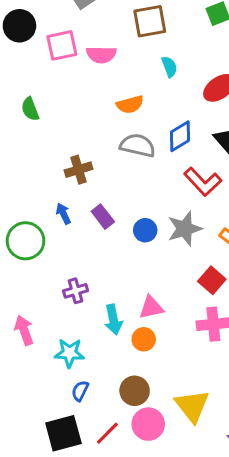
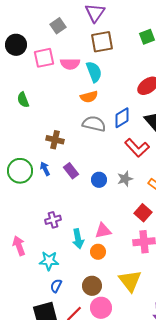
cyan semicircle: (169, 67) -> (94, 72), moved, size x1.5
brown cross: (79, 170) -> (55, 140), turned 30
gray star: (185, 229) -> (125, 179), size x0.7
green circle: (26, 241) -> (20, 171), moved
yellow triangle: (192, 406) -> (130, 281), moved

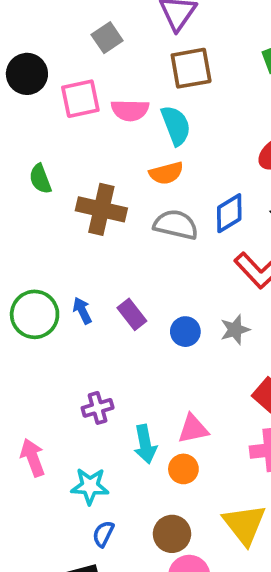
brown cross: (55, 140) -> (101, 209), moved, size x1.4

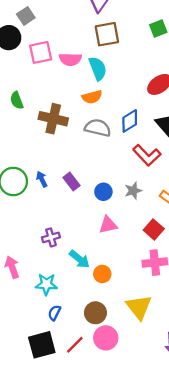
gray square: (107, 38) -> (26, 16), moved
pink triangle: (193, 429) -> (108, 225), moved
cyan arrow: (145, 444) -> (79, 259), turned -40

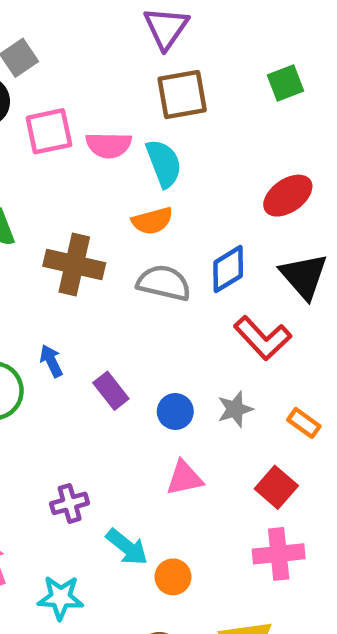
blue arrow: (42, 179) -> (51, 361), moved

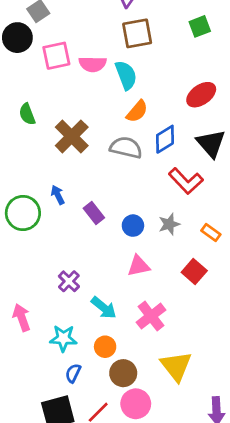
orange semicircle: (152, 221) -> (137, 111), moved, turned -35
brown cross: (74, 264) -> (72, 136), turned 32
purple cross: (70, 503) -> (69, 281), turned -30
pink cross: (279, 554) -> (151, 316), moved, turned -32
orange circle: (173, 577) -> (105, 347), moved

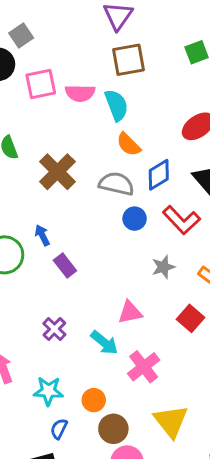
orange semicircle: (137, 111) -> (129, 144), turned 95
purple rectangle: (94, 213) -> (65, 265), moved
blue circle: (133, 226) -> (135, 219), moved
cyan arrow: (104, 308) -> (104, 343), moved

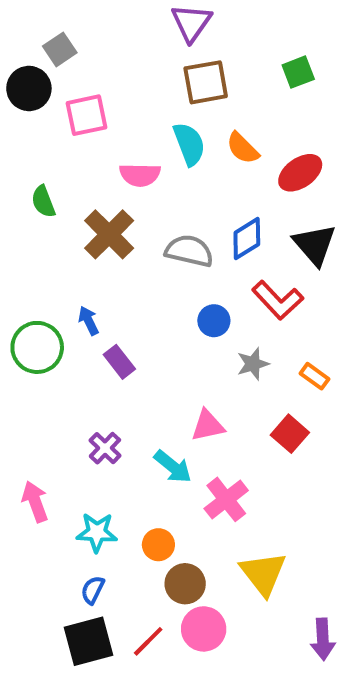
pink semicircle: (80, 93) -> (140, 175), moved
orange semicircle: (129, 144) -> (243, 148), moved
blue circle: (135, 219) -> (214, 321), moved
blue semicircle: (59, 429) -> (93, 590), moved

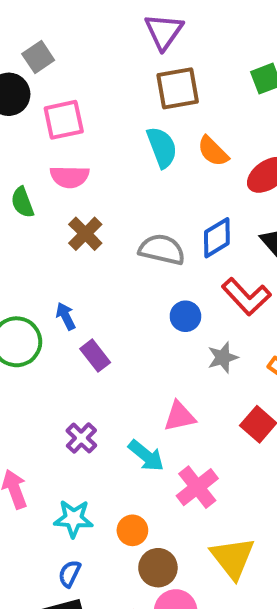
pink semicircle: (140, 175) -> (70, 177), moved
brown cross: (109, 234) -> (85, 234), size x0.7

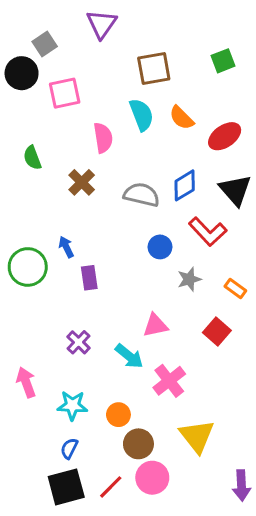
purple triangle: (164, 31) -> (102, 24), moved
pink semicircle: (70, 177) -> (103, 138), moved, turned -100
purple rectangle: (95, 356) -> (89, 278), turned 30

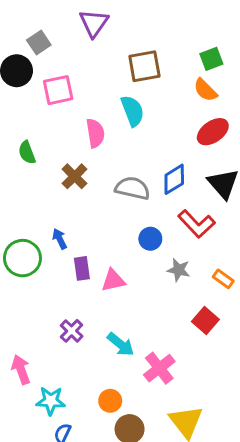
orange semicircle: (182, 118) -> (205, 90), moved
gray star: (189, 279) -> (179, 270), turned 30
pink triangle: (155, 325) -> (113, 280), moved
cyan star: (72, 405) -> (51, 401), moved

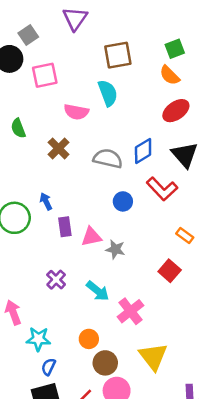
pink semicircle: (95, 133) -> (76, 112), turned 110
gray star: (179, 270) -> (115, 249), moved

